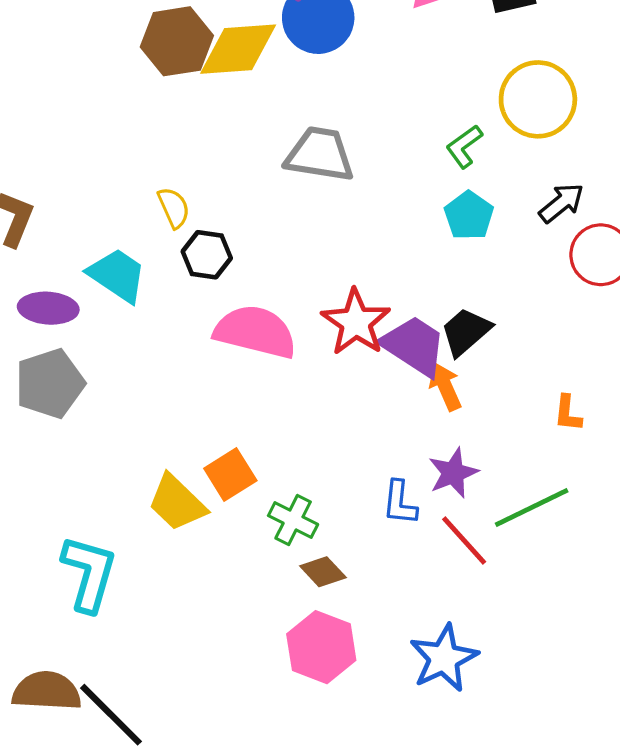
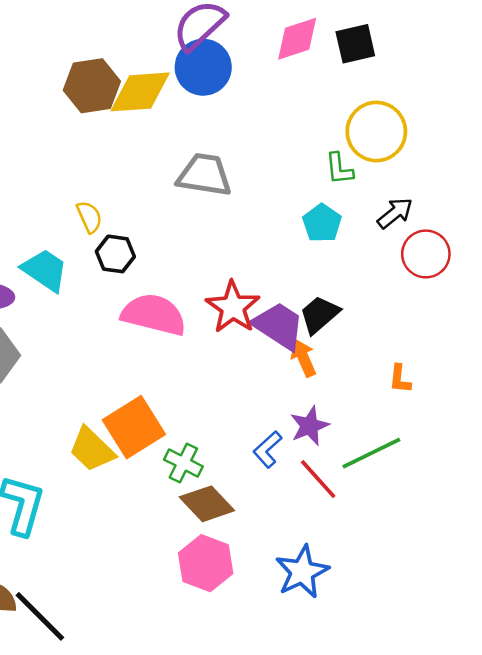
green L-shape: (464, 146) -> (339, 169), moved, turned -60
orange square: (230, 475) -> (134, 427), size x1.5
blue L-shape: (400, 503) -> (268, 449), turned 42
brown diamond: (323, 572) -> (207, 504), size x1.5

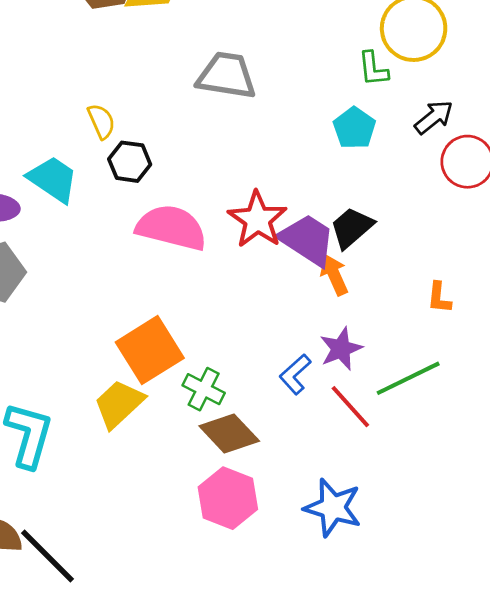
yellow trapezoid: (92, 449) -> (119, 404), moved, turned 93
blue star: (302, 572) -> (333, 508), turned -30

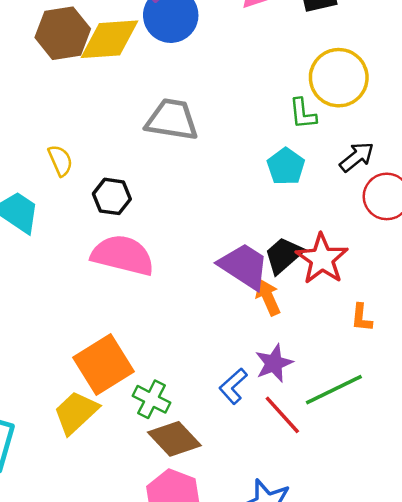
black hexagon: (130, 162) -> (112, 196), moved
red star: (257, 220) -> (322, 259), moved

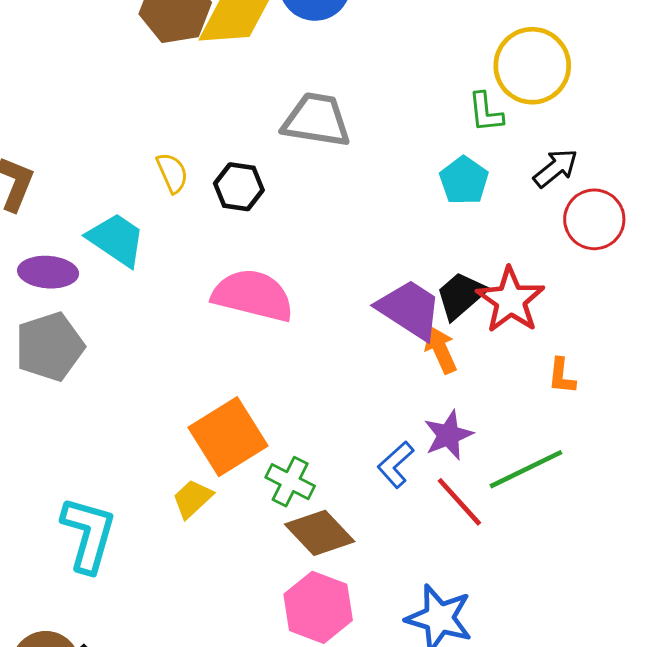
black hexagon: (112, 196) -> (239, 187), moved
yellow trapezoid: (76, 412) -> (192, 499), size x0.7

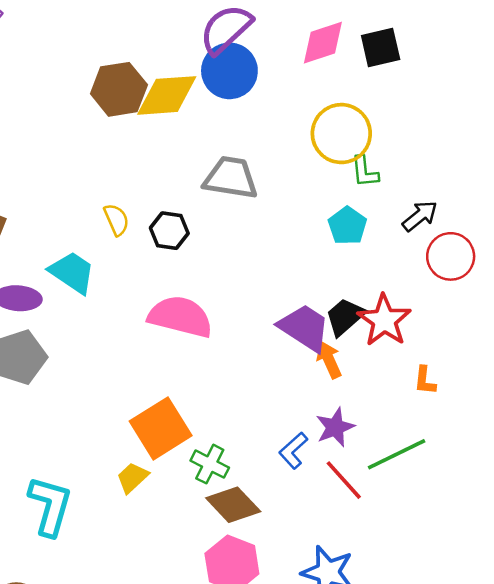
yellow circle: (532, 66) -> (341, 134), moved

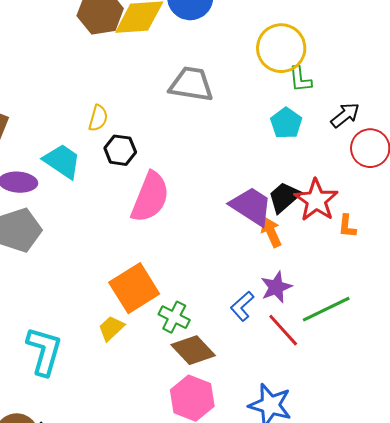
yellow semicircle: (116, 220) -> (98, 118), turned 40
black hexagon: (169, 231) -> (120, 150), moved
pink semicircle: (180, 317) -> (150, 197), turned 98
orange L-shape: (425, 381) -> (347, 226), moved

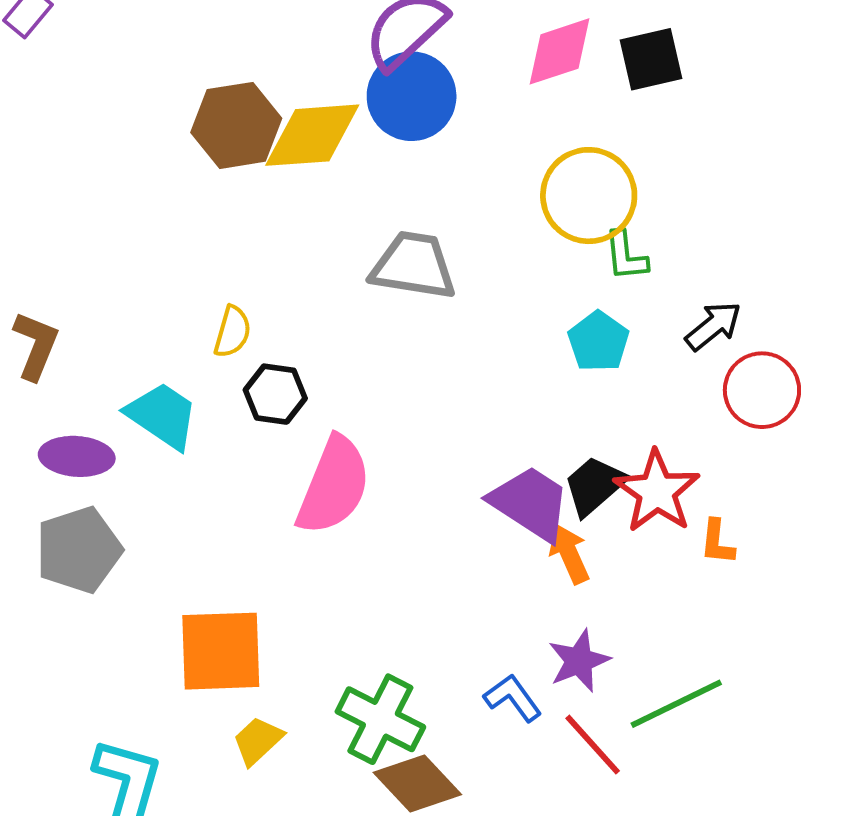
orange square: (134, 288) -> (221, 651), moved, turned 30
blue L-shape: (242, 306) -> (513, 698), turned 96
green cross: (174, 317) -> (380, 719), size x1.4

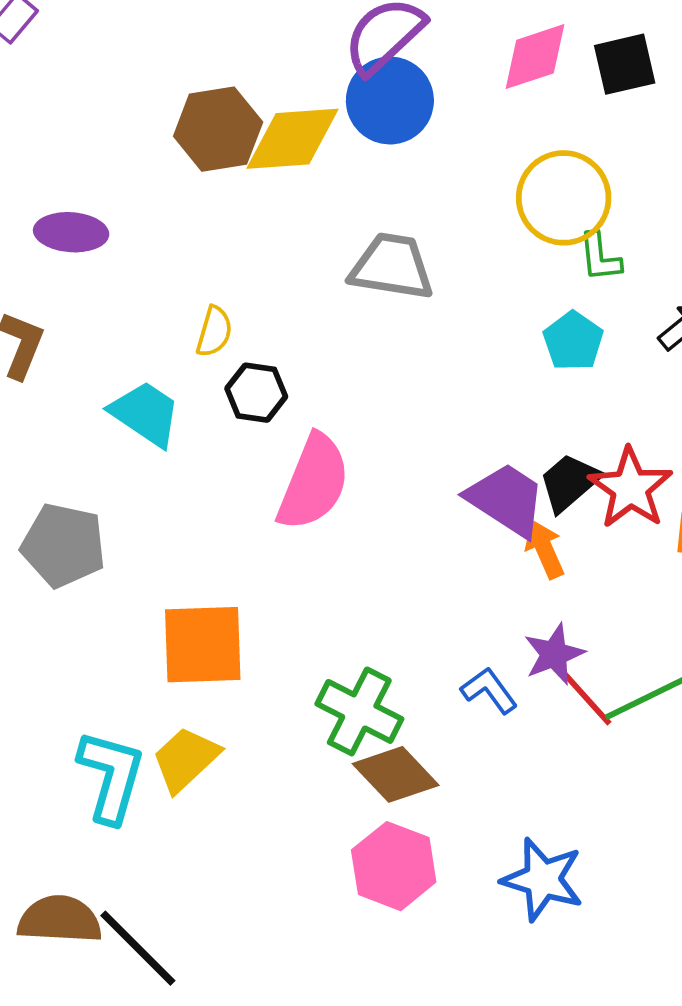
purple ellipse: (77, 456) -> (71, 232), moved
gray pentagon: (79, 550) -> (63, 545), turned 30
yellow trapezoid: (258, 741) -> (186, 759), moved, size x1.4
red line: (593, 745) -> (585, 696), moved

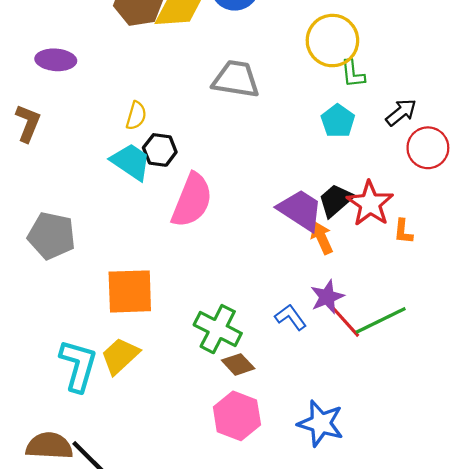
cyan trapezoid: (146, 414) -> (131, 162), moved
brown diamond: (396, 774) -> (238, 364), size x0.7

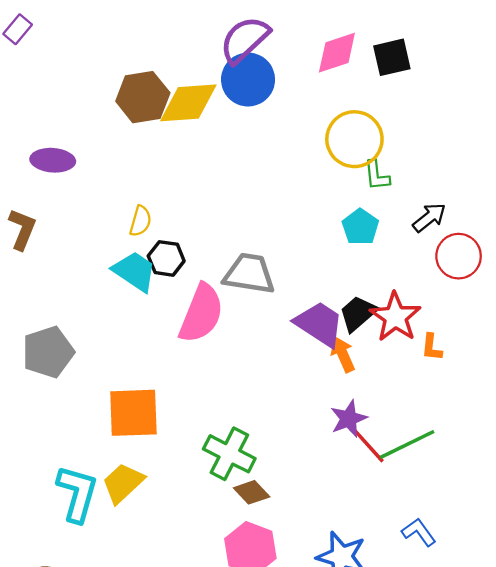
gray trapezoid: (236, 79) -> (249, 274), moved
gray pentagon: (51, 236) -> (48, 352), turned -30
blue L-shape: (291, 317) -> (419, 532), moved

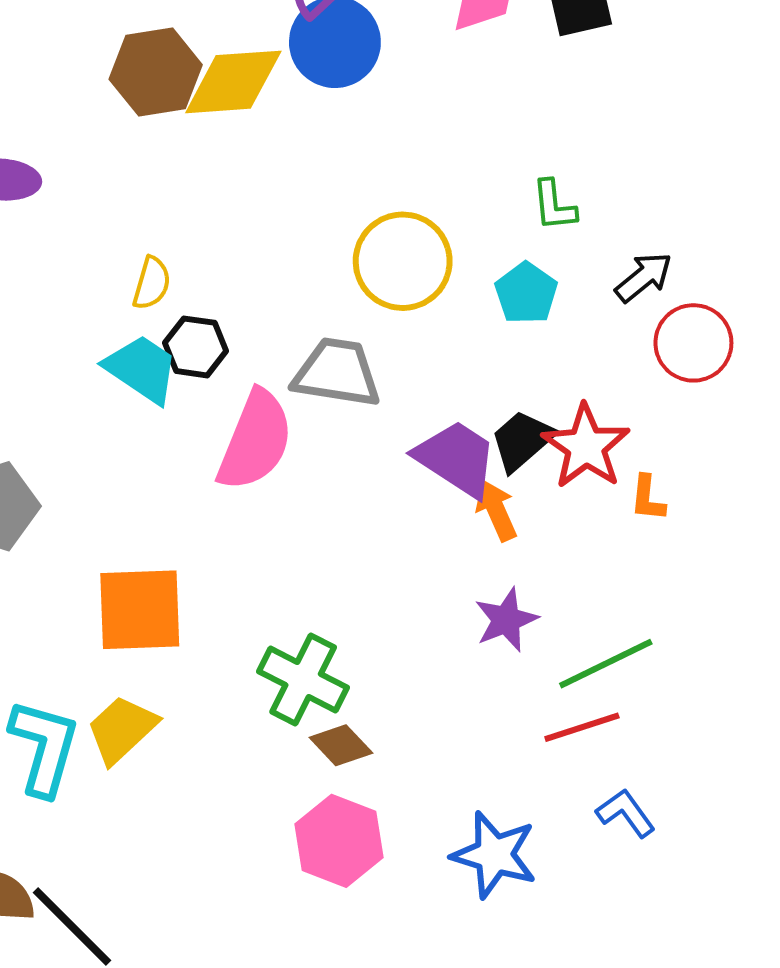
yellow circle: (354, 139) -> (403, 261), moved
red line: (367, 444) -> (582, 727), moved, turned -66

